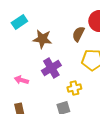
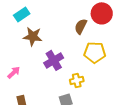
brown star: (42, 39) -> (33, 36), moved
pink arrow: (21, 80) -> (14, 72), moved, turned 120

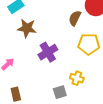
yellow cross: (77, 80) -> (77, 78), moved, turned 32

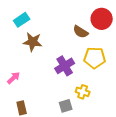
brown semicircle: (75, 18) -> (81, 32), turned -84
purple cross: (48, 52) -> (65, 66), moved

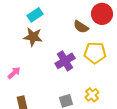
cyan rectangle: (22, 20) -> (35, 15), moved
yellow cross: (83, 92) -> (92, 95), moved, turned 32

